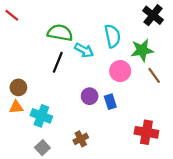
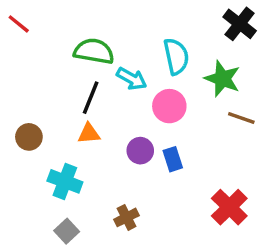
green star: (142, 50) -> (222, 79), turned 30
pink circle: (120, 71) -> (169, 106), moved
brown line: (154, 75) -> (241, 118), turned -35
orange triangle: (16, 107) -> (89, 133), moved
red cross: (146, 132) -> (229, 207), turned 35

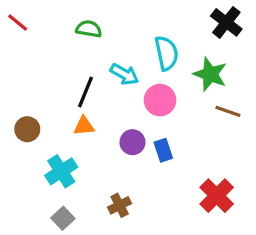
green semicircle: (94, 51) -> (89, 29), moved, size x0.7
cyan cross: (65, 181) -> (61, 171), turned 36

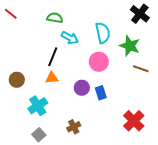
cyan arrow: (124, 74) -> (70, 38), moved

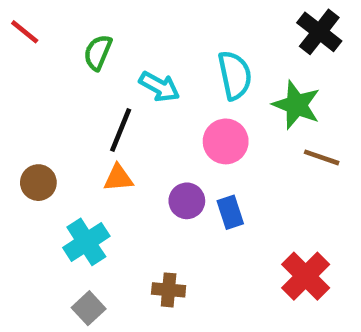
green semicircle: (55, 18) -> (98, 52), moved, turned -77
brown cross: (74, 127) -> (169, 290), turned 32

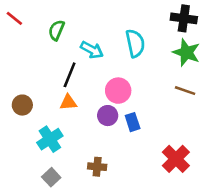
black cross: (319, 32) -> (184, 18), turned -30
green star: (296, 105) -> (186, 53), moved
pink circle: (226, 141) -> (118, 91), moved

